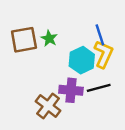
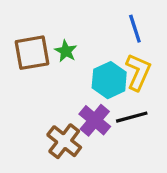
blue line: (100, 35) -> (135, 29), moved
purple cross: (71, 90) -> (95, 120), turned 35

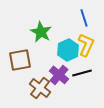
green star: (66, 51) -> (41, 32), size x1.5
brown square: (32, 53) -> (20, 60), moved

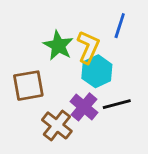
blue line: (84, 18) -> (120, 26), turned 36
yellow L-shape: (86, 45) -> (88, 47), moved

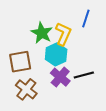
cyan hexagon: (97, 71) -> (56, 54), moved
brown cross: (57, 125) -> (26, 89), moved

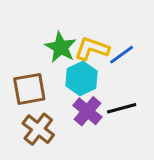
blue line: (86, 18) -> (122, 55), moved, turned 36
yellow L-shape: (63, 34) -> (92, 49), turned -95

